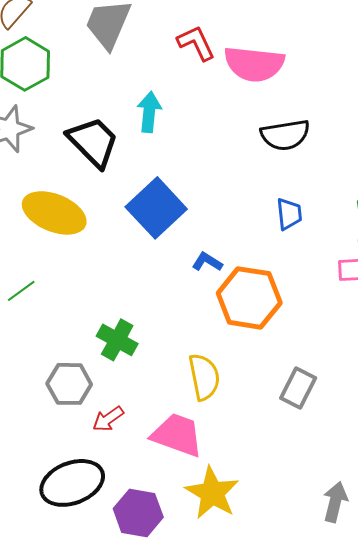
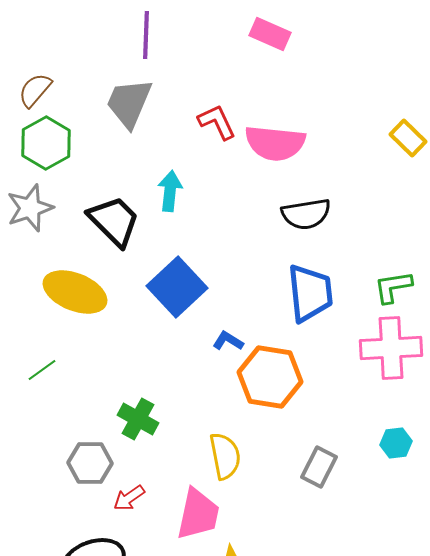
blue trapezoid: (289, 214) -> (310, 293), size x1.8
pink trapezoid: (177, 435) -> (198, 514), turned 82

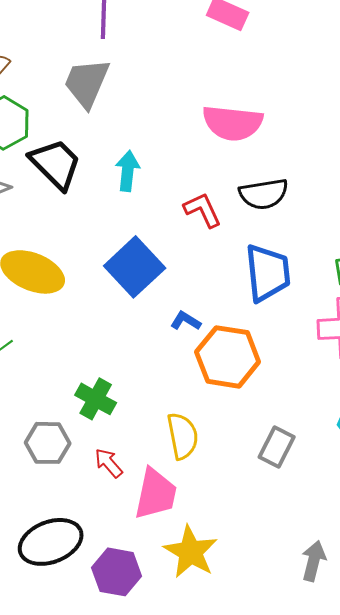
red L-shape: (217, 122) -> (203, 210), moved
black trapezoid: (114, 221) -> (56, 164), moved
red arrow: (129, 498) -> (109, 463), moved, turned 84

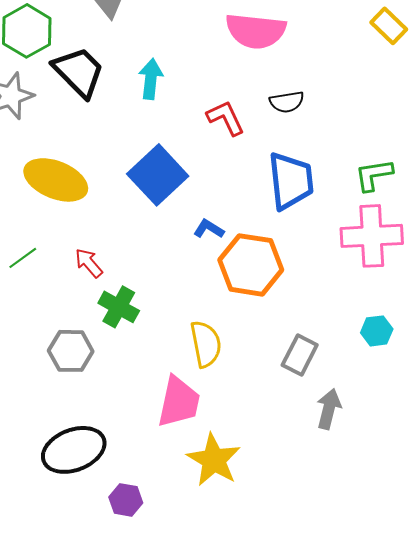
black semicircle: (264, 194) -> (287, 102), size x0.7
red arrow: (109, 463) -> (89, 263), moved
gray arrow: (314, 561) -> (329, 409), moved
purple hexagon: (117, 572) -> (126, 500), moved, size x0.7

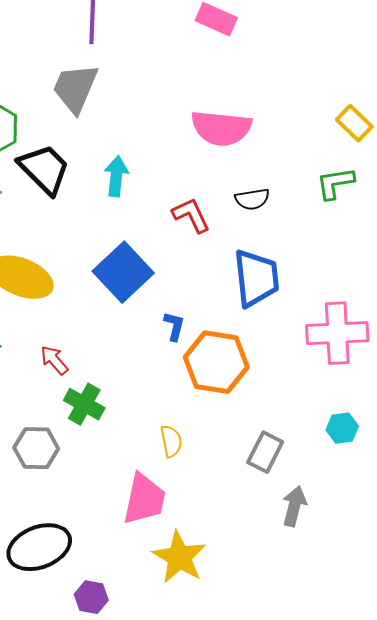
green L-shape: (374, 175) -> (335, 183), moved
blue L-shape: (209, 229) -> (174, 326), turned 72
yellow semicircle: (206, 344) -> (171, 441), size x0.7

